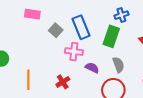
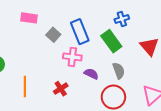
green rectangle: (111, 36) -> (111, 41), turned -55

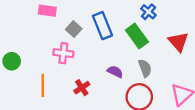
blue cross: (122, 19) -> (148, 12), turned -32
pink cross: (72, 57) -> (63, 53), moved

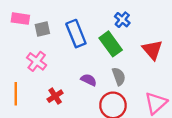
gray square: (74, 29) -> (42, 29), moved, turned 35
pink cross: (63, 53) -> (37, 61), turned 30

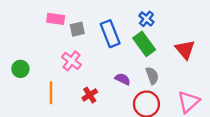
blue cross: (122, 20) -> (146, 19), moved

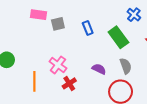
blue cross: (146, 19) -> (134, 15), moved
blue rectangle: (110, 34) -> (88, 28), size x0.6
pink cross: (72, 61) -> (58, 65), moved

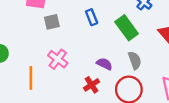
gray square: (58, 24) -> (52, 22), moved
red cross: (69, 83) -> (92, 85), moved

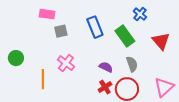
blue rectangle: (92, 17) -> (95, 27), size x1.5
red cross: (92, 85) -> (105, 87), moved

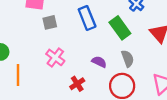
orange line: (43, 79) -> (18, 75), moved
red cross: (105, 87) -> (77, 84), moved

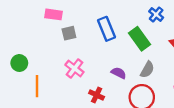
gray semicircle: (128, 59) -> (147, 70), turned 49
red cross: (77, 84) -> (97, 95), turned -32

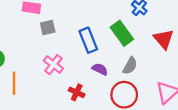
blue rectangle: (106, 29) -> (88, 40), moved

